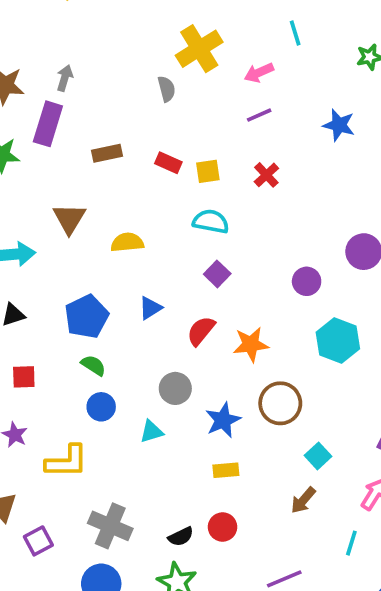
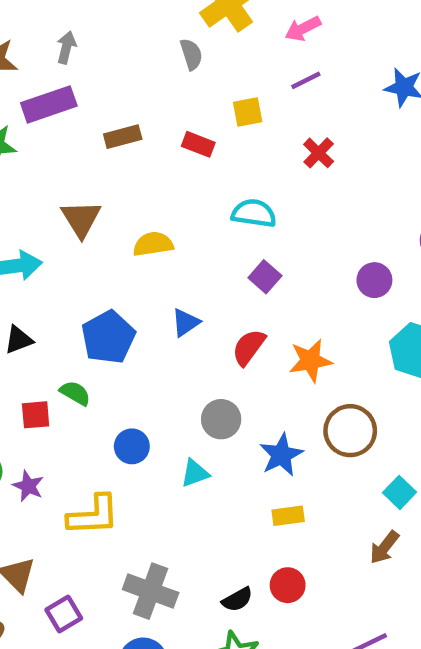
purple rectangle: (48, 124) -> (49, 104), turned 57
yellow square: (208, 171) -> (248, 112), moved
green semicircle: (93, 365) -> (75, 393), moved

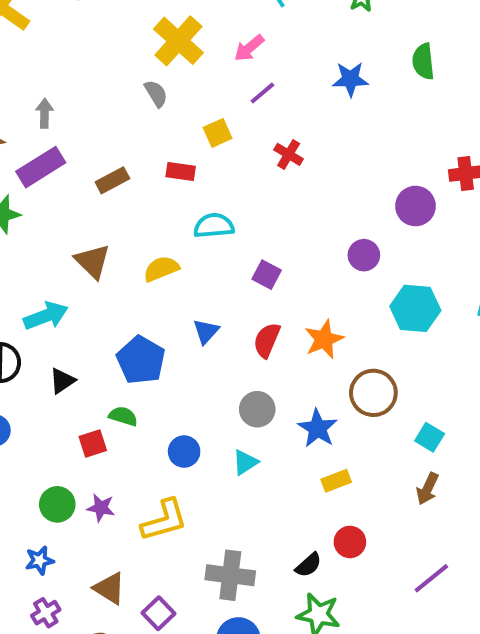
cyan semicircle: (254, 213) -> (214, 226), moved

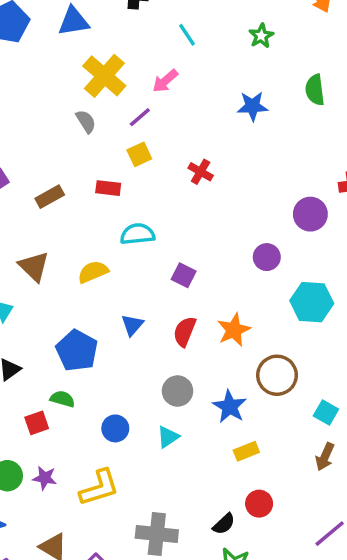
purple line: (262, 93) -> (140, 117), moved

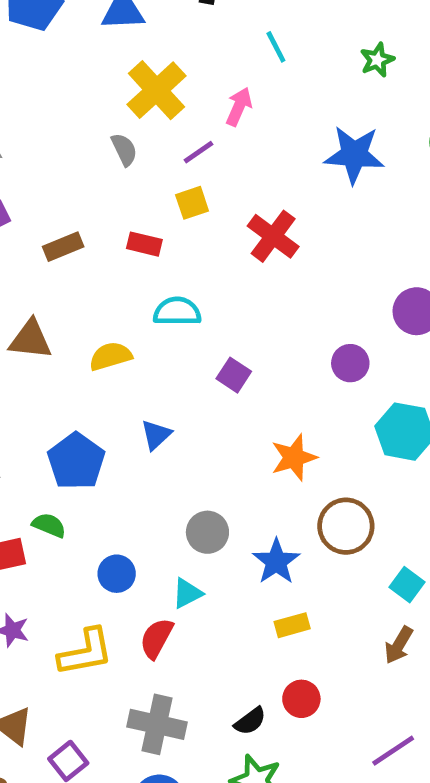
pink arrow: (165, 81) -> (239, 107), turned 148
blue star: (253, 106) -> (354, 155), size x1.4
red cross: (201, 172) -> (273, 236), size x1.5
brown triangle: (34, 266) -> (31, 340), turned -44
red semicircle: (185, 332) -> (156, 638), moved

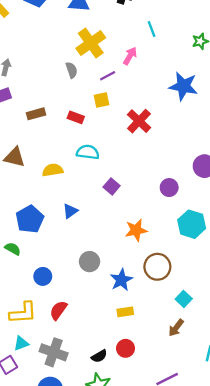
cyan triangle: (187, 593) -> (21, 343), moved

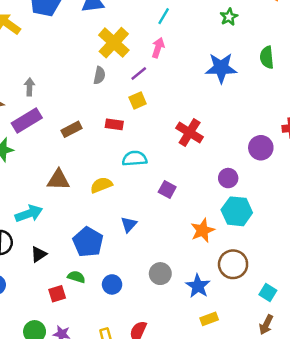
cyan line: (152, 29) -> (164, 16), moved, turned 63
gray semicircle: (72, 70) -> (99, 75), turned 42
red cross: (139, 121) -> (190, 133), moved
cyan hexagon: (192, 224) -> (237, 211), moved
blue circle: (43, 276) -> (112, 284), moved

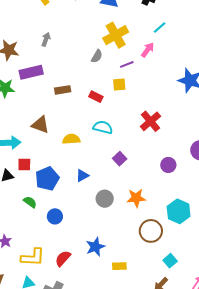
gray arrow: (29, 87) -> (46, 39), moved
cyan hexagon: (237, 211) -> (179, 211), moved
gray circle: (160, 274) -> (105, 199), moved
blue star: (198, 286) -> (95, 247), moved
red square: (57, 294) -> (24, 164), moved

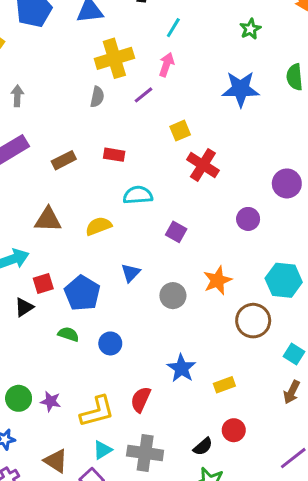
yellow cross: (116, 35) -> (114, 58), turned 30
yellow square: (119, 84) -> (180, 131), moved

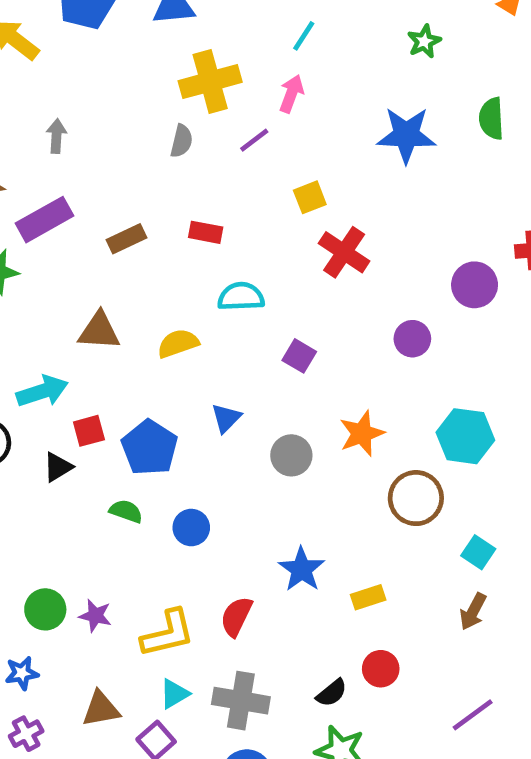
brown triangle: (56, 461) -> (101, 709), turned -45

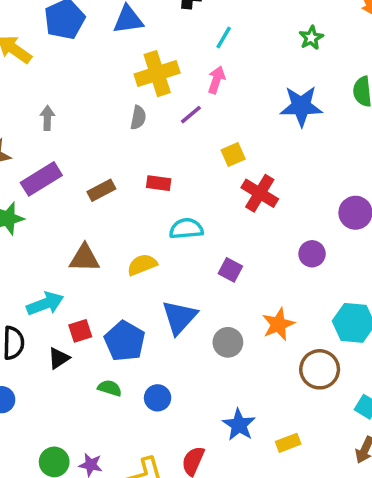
blue triangle: (226, 418) -> (179, 317), size x1.6

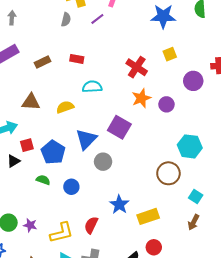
yellow square: (233, 154) -> (170, 54), moved
purple square: (230, 270) -> (119, 127), moved, size x1.6
orange star: (278, 324) -> (141, 98), moved
gray circle: (228, 342) -> (103, 162), moved
yellow rectangle: (288, 443) -> (148, 216), size x1.5

